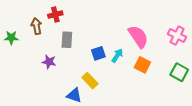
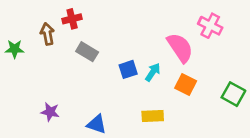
pink cross: (177, 36) -> (210, 26), moved
gray rectangle: (67, 40) -> (87, 52), turned -63
purple star: (49, 62) -> (50, 112), moved
yellow rectangle: (90, 81) -> (153, 116), moved, turned -49

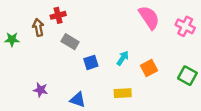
pink cross: (210, 26) -> (185, 26), moved
pink semicircle: (180, 48) -> (149, 18), moved
blue square: (128, 69) -> (91, 62), moved
orange square: (186, 85) -> (149, 68), turned 35

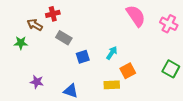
brown arrow: (38, 27) -> (35, 25), turned -49
green star: (12, 39) -> (21, 43), moved
orange square: (149, 68) -> (128, 71), moved

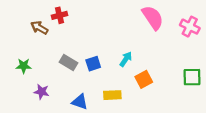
gray rectangle: (64, 38) -> (68, 63), moved
green star: (21, 43) -> (24, 66), moved
green square: (171, 69) -> (192, 77), turned -30
yellow rectangle: (112, 85) -> (112, 95), moved

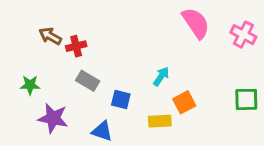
red cross: (60, 15) -> (76, 46), moved
blue square: (93, 64) -> (121, 99), moved, turned 32
purple star: (42, 92) -> (53, 118), size x1.5
yellow rectangle: (112, 95) -> (160, 121), moved

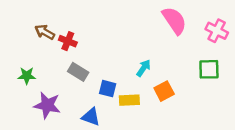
red cross: (76, 46) -> (68, 41), turned 36
green square: (246, 99) -> (209, 69), moved
yellow rectangle: (160, 121) -> (129, 100), moved

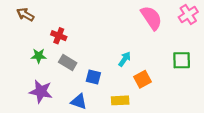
pink cross: (217, 31) -> (188, 14), moved, turned 30
brown arrow: (45, 32) -> (25, 14), moved
green star: (27, 76) -> (39, 56), moved
yellow rectangle: (129, 100) -> (120, 100), moved

